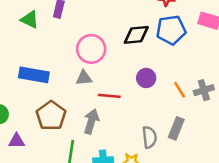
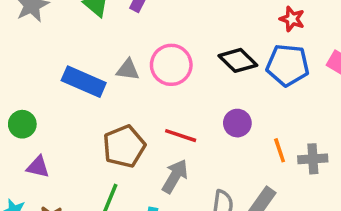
black diamond: (136, 35) -> (238, 60), turned 36
gray triangle: (84, 78) -> (128, 70), moved
brown pentagon: (51, 116) -> (124, 146), moved
gray arrow: (91, 121) -> (175, 176), moved

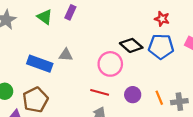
pink circle: (171, 65) -> (110, 64), moved
purple circle: (237, 123) -> (133, 95), moved
brown pentagon: (124, 146) -> (35, 100), moved

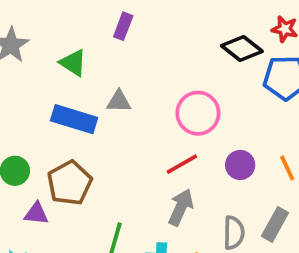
green triangle: (45, 17) -> (73, 63), moved
black diamond: (131, 45) -> (242, 49), moved
red line: (100, 92) -> (182, 164), turned -42

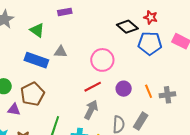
purple rectangle: (123, 26) -> (65, 12), turned 56

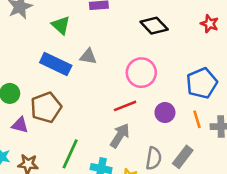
black diamond: (127, 27) -> (154, 26), moved
blue pentagon: (150, 43) -> (202, 83), moved, turned -30

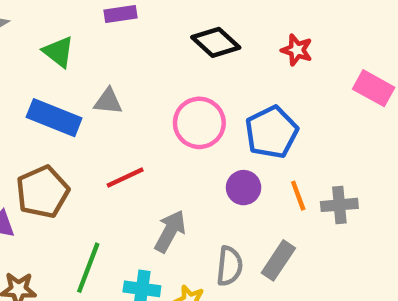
red star: (209, 24) -> (297, 50), moved
blue pentagon: (202, 83) -> (271, 132), moved
red line: (125, 106) -> (125, 178), moved

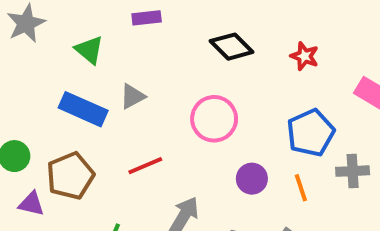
gray triangle: (108, 101) -> (132, 96), turned -36
blue pentagon: (271, 132) -> (311, 133), moved
gray cross: (339, 205) -> (353, 171), moved

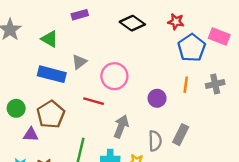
pink circle: (214, 119) -> (114, 76), moved
blue pentagon: (311, 133) -> (192, 48), moved
red line: (145, 166) -> (94, 101), turned 48
orange line: (301, 188) -> (186, 85), moved, turned 35

